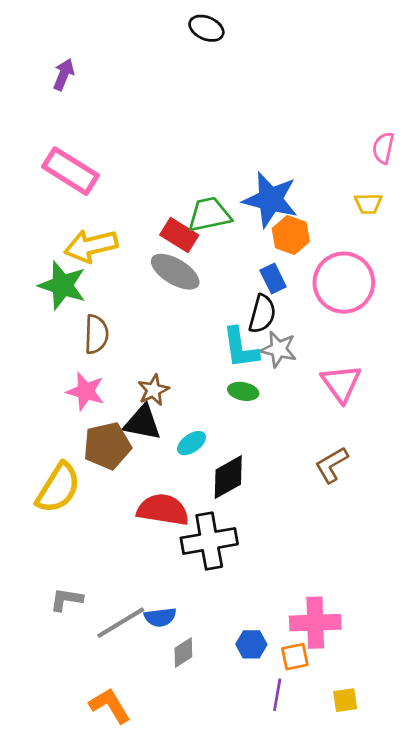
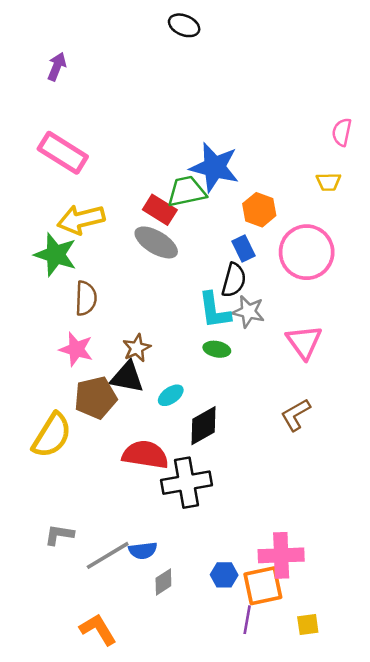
blue star: (270, 200) -> (214, 167), moved
orange square: (295, 657) -> (263, 586), size x1.6

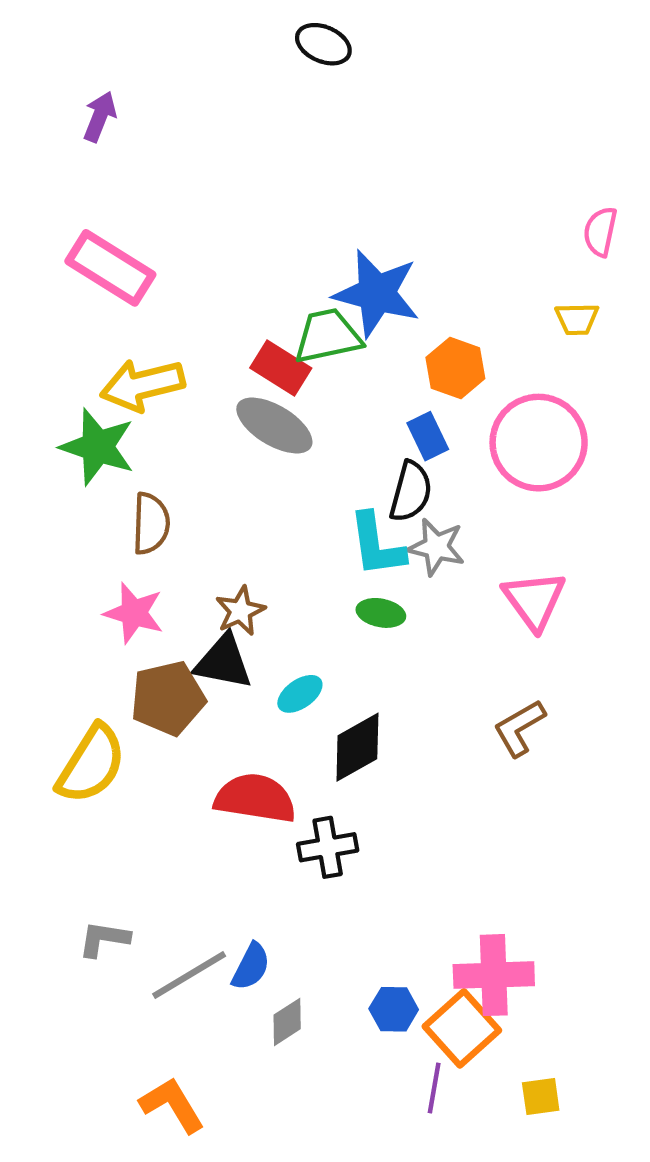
black cross: (187, 483) -> (328, 847), size x0.7
blue semicircle: (143, 551) -> (251, 967), turned -56
orange square: (263, 586) -> (462, 1028), turned -30

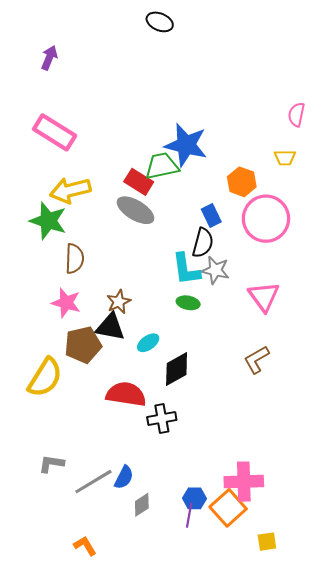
orange hexagon: (455, 368) -> (242, 182), moved
purple line: (434, 1088) -> (189, 515), moved
orange L-shape: (172, 1105) -> (85, 546), size x0.7

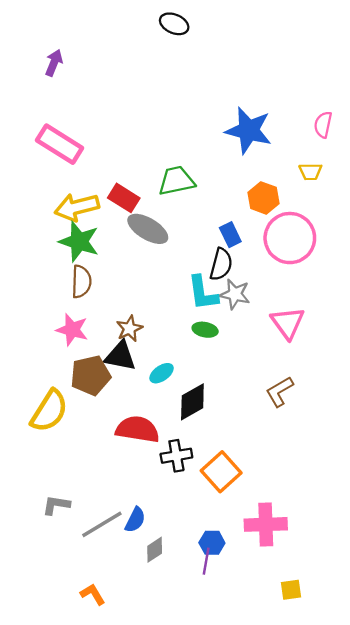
blue star: (186, 145) -> (249, 130), moved
red rectangle: (139, 182) -> (124, 198), moved
green star: (48, 221) -> (79, 241), moved
orange square: (228, 508) -> (221, 472), moved

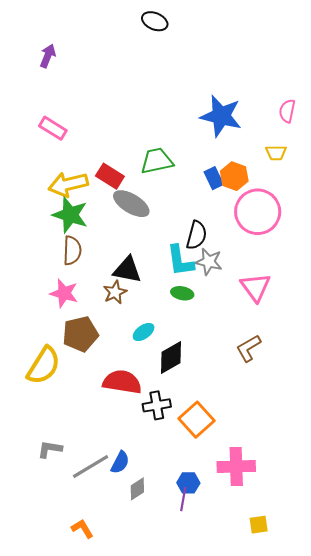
pink rectangle: (60, 144) -> (53, 128), size x0.7
blue rectangle: (230, 235) -> (214, 178), moved
black triangle: (120, 356) -> (127, 270), moved

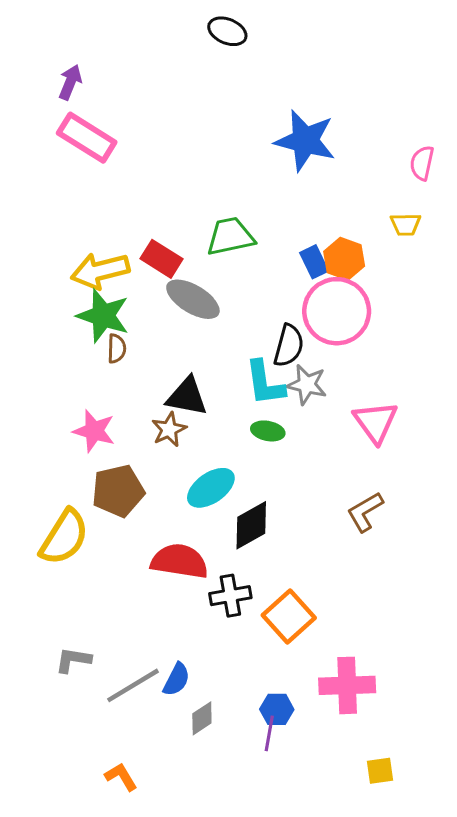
blue star: (221, 116) -> (305, 141), moved
pink rectangle: (53, 128) -> (87, 138), moved, size x1.4
pink circle: (258, 212) -> (337, 311), moved
brown semicircle: (72, 250) -> (117, 349), moved, size x0.7
cyan ellipse: (144, 332) -> (211, 488), size x1.5

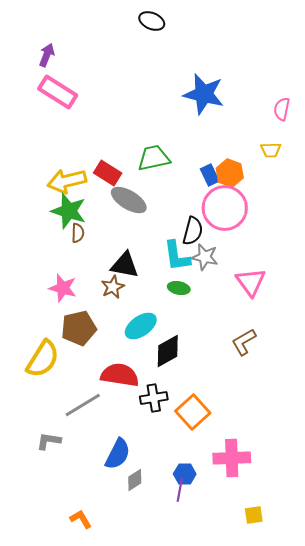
blue semicircle: (176, 679) -> (118, 454), size x1.4
gray line: (133, 685) -> (83, 405), moved

